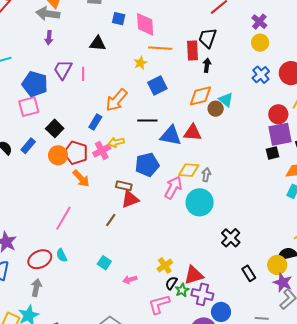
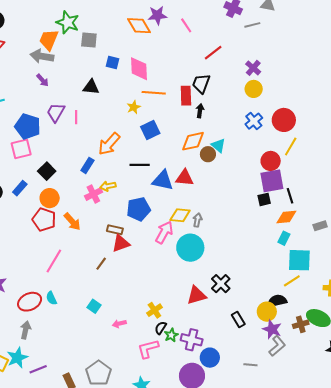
purple arrow: (49, 38) -> (43, 80), turned -48
red pentagon: (76, 153) -> (44, 220), moved
red triangle: (194, 275) -> (197, 295), moved

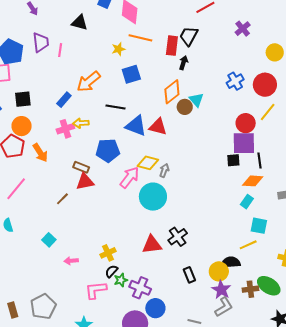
yellow circle: (254, 89) -> (275, 52), moved
purple trapezoid: (56, 112) -> (41, 42), turned 135
orange diamond: (193, 141) -> (172, 92), turned -35
black square: (47, 171) -> (23, 99), turned 30
cyan square: (299, 260) -> (259, 226), size x0.7

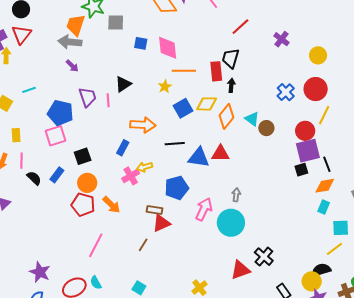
black triangle: (80, 23) -> (123, 84), moved, turned -36
orange arrow: (89, 82) -> (143, 125), turned -125
brown circle: (185, 107) -> (266, 128), moved
yellow diamond: (148, 163) -> (207, 104), moved

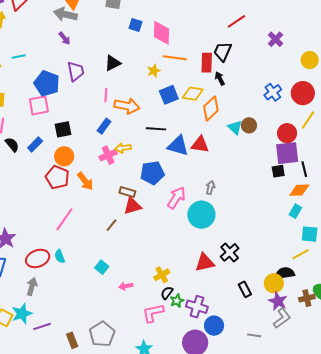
black arrow: (231, 85) -> (220, 79), turned -40
pink line: (108, 100) -> (106, 95), moved
cyan triangle: (252, 119) -> (235, 127), moved

